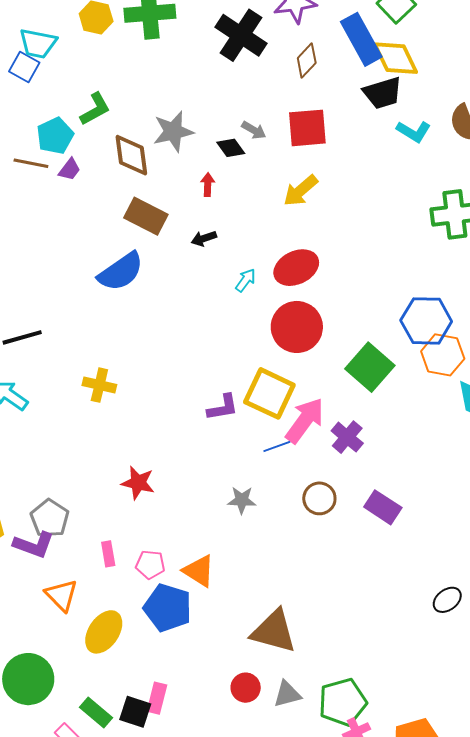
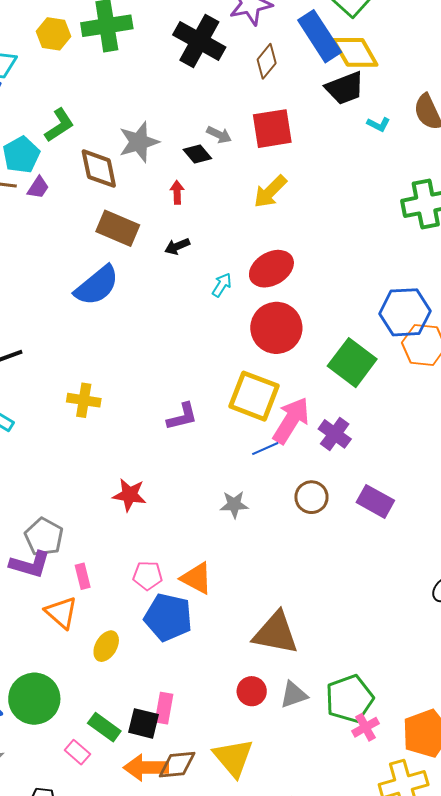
cyan L-shape: (414, 131) -> (379, 124), size x0.7
purple L-shape: (223, 407) -> (182, 417), moved
pink rectangle: (108, 554) -> (83, 576), moved
yellow ellipse: (104, 632) -> (106, 646), size x0.7

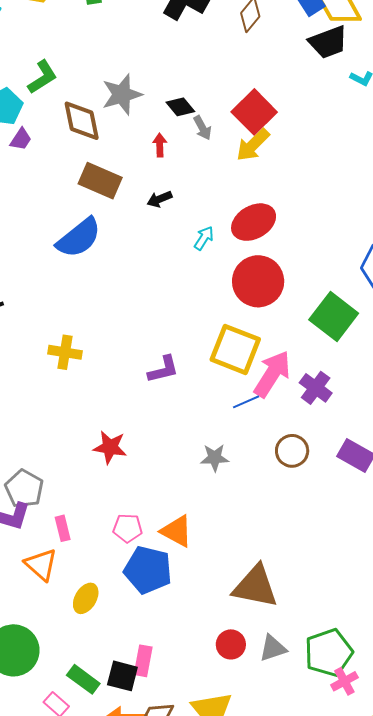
red square: (272, 129) -> (254, 112), moved, turned -36
gray arrow: (219, 135) -> (202, 128), moved, turned 35

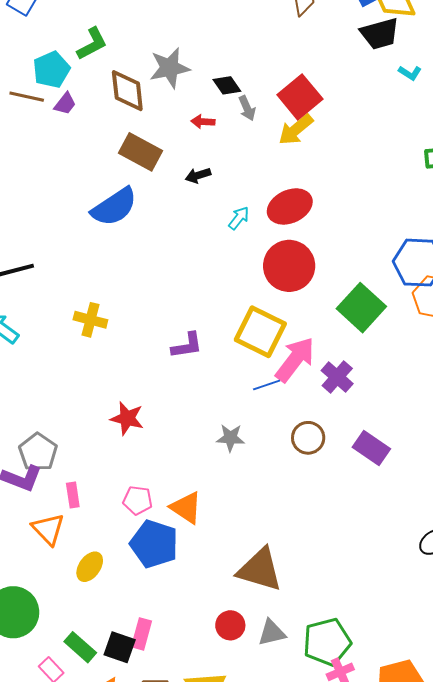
red arrow: (160, 145) -> (203, 122), turned -90

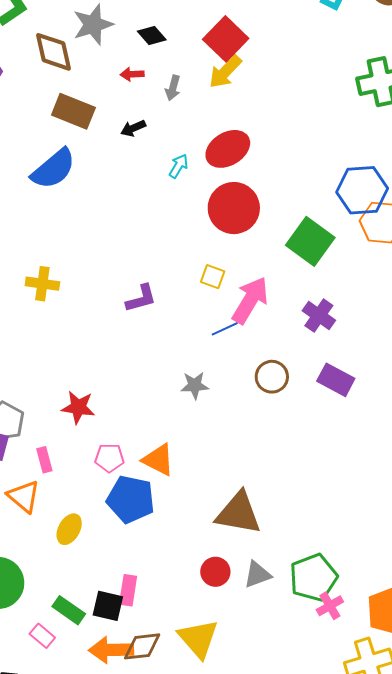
gray arrow: (247, 108) -> (173, 88), moved, turned 45
yellow square: (260, 332) -> (213, 277), size x0.5
purple cross: (337, 377) -> (319, 316), moved
red star: (127, 418) -> (78, 407), moved

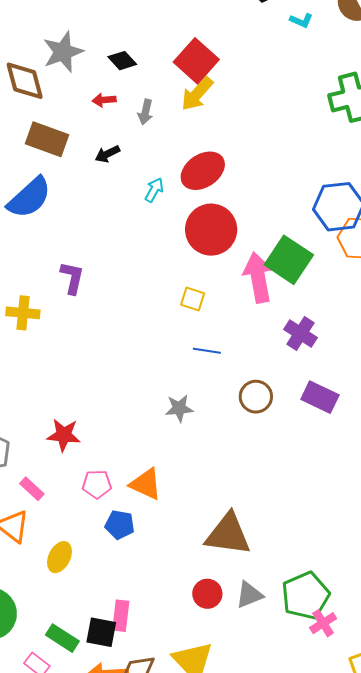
purple L-shape: (141, 298) -> (72, 278), moved, turned -60
pink arrow: (250, 300) -> (258, 278), moved, turned -39
blue line: (225, 329) -> (207, 351), turned 36
pink rectangle: (44, 460) -> (32, 489), turned -30
blue pentagon: (131, 499) -> (120, 525), size x0.6

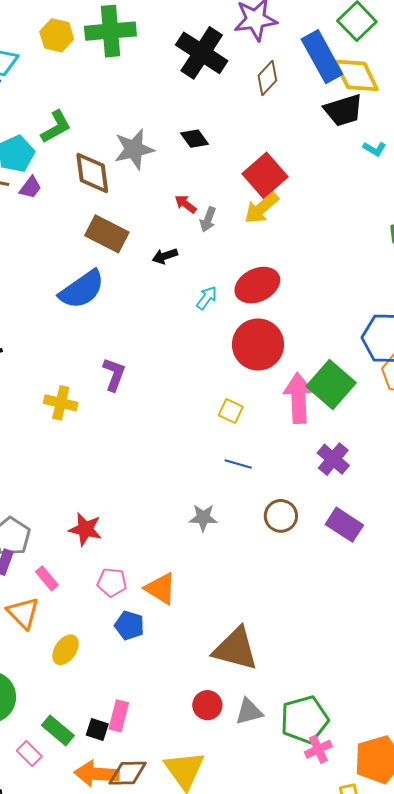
black diamond: (122, 61) -> (195, 139), moved
red arrow: (104, 100) -> (186, 204), moved, turned 35
black square: (101, 632) -> (97, 730), size x0.7

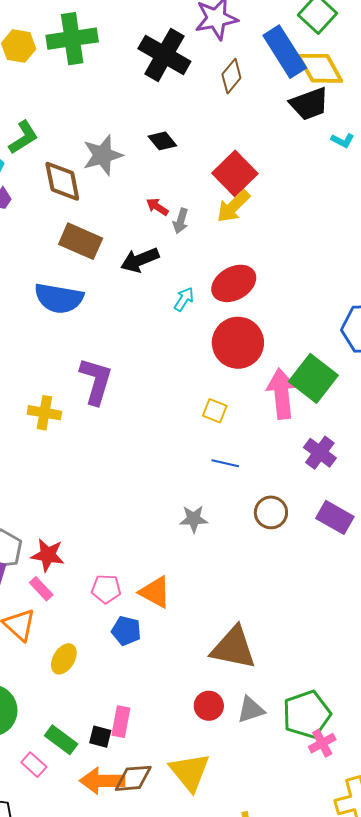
black arrow: (165, 256) -> (140, 260), size x1.5
blue semicircle: (82, 289) -> (59, 298), turned 48
purple L-shape: (114, 374) -> (96, 381), size x1.4
red star: (85, 529) -> (48, 555), moved

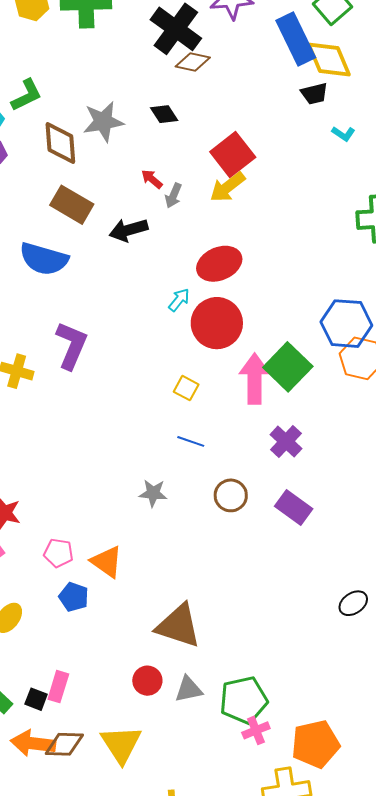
brown diamond: (231, 76) -> (193, 62), moved, turned 56
black trapezoid: (309, 104) -> (314, 94), size x0.7
cyan arrow: (184, 299) -> (179, 300), moved

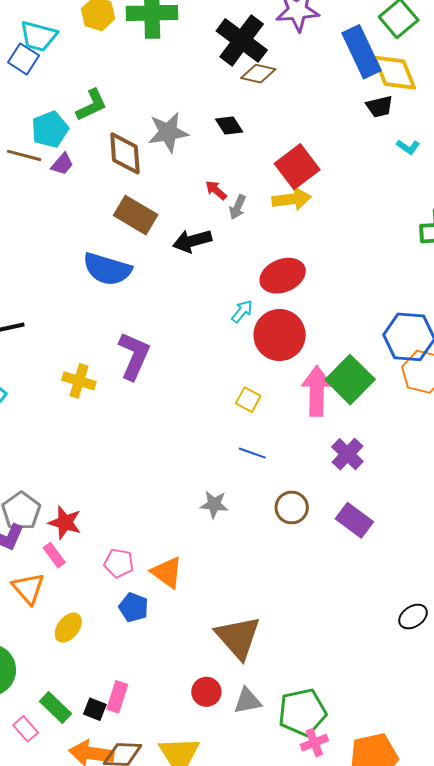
yellow arrow: (227, 187) -> (292, 199), turned -150
brown triangle: (178, 626) -> (238, 637), turned 30

